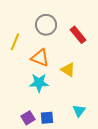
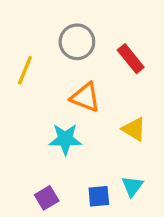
orange triangle: (40, 58) -> (85, 97), moved
yellow triangle: (68, 70) -> (134, 129), moved
blue square: (47, 118) -> (99, 196), moved

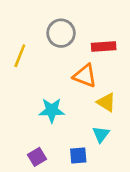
red rectangle: (131, 59) -> (104, 46), turned -55
orange triangle: (85, 97) -> (85, 76), moved
cyan triangle: (132, 186) -> (101, 134), moved

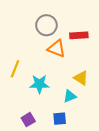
yellow line: (20, 56) -> (15, 69), moved
orange triangle: (85, 76) -> (57, 49), moved
cyan triangle: (101, 134) -> (70, 96), moved, turned 32

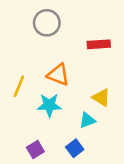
gray circle: (46, 25) -> (47, 23), moved
orange triangle: (57, 49) -> (58, 75), moved
blue square: (60, 119) -> (75, 148), turned -32

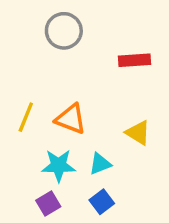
orange triangle: (58, 75) -> (71, 119), moved
cyan star: (49, 105) -> (59, 166), moved
cyan triangle: (87, 120) -> (100, 164), moved

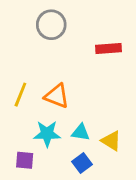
yellow triangle: (138, 133) -> (111, 141), moved
cyan triangle: (100, 164) -> (81, 132), turned 30
purple square: (48, 204) -> (25, 160), moved, turned 36

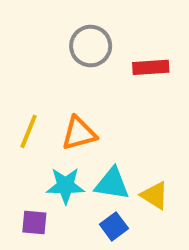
gray circle: (51, 25) -> (91, 46), moved
orange triangle: (57, 96) -> (79, 133), turned -36
cyan triangle: (81, 132) -> (112, 184), size x1.4

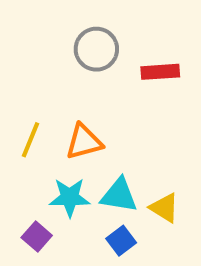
purple square: (34, 223) -> (37, 237), turned 36

